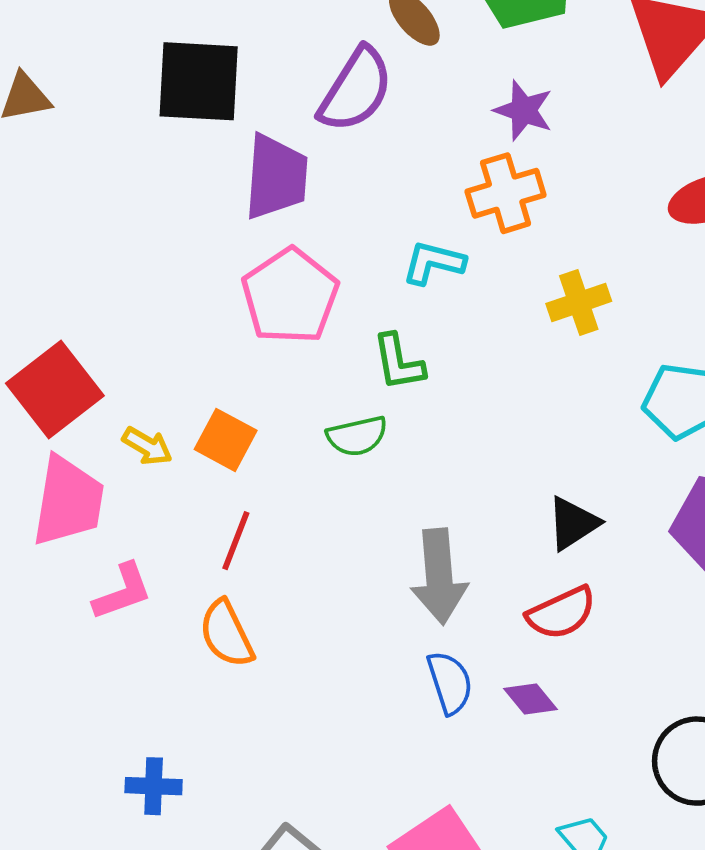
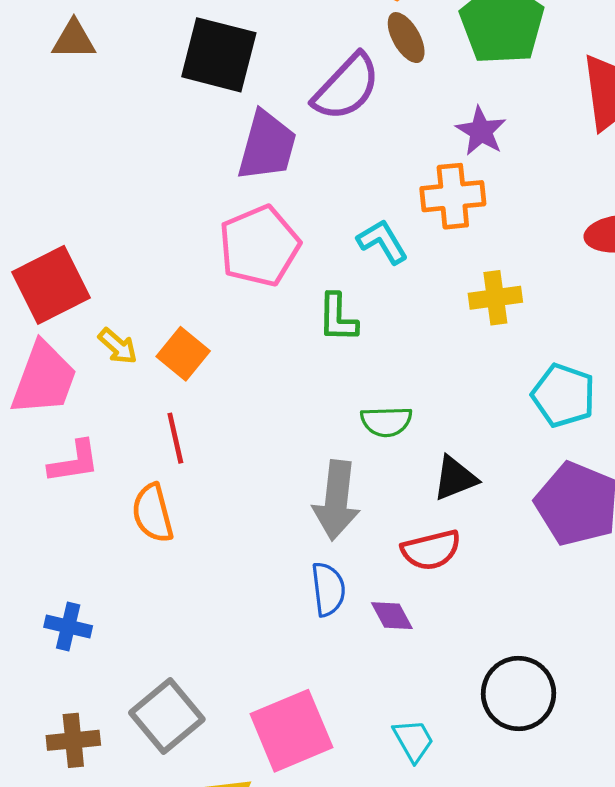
cyan L-shape: (434, 263) -> (383, 242), turned 34
green semicircle: (357, 436) -> (386, 421), moved
red line: (236, 541) -> (175, 438), turned -45

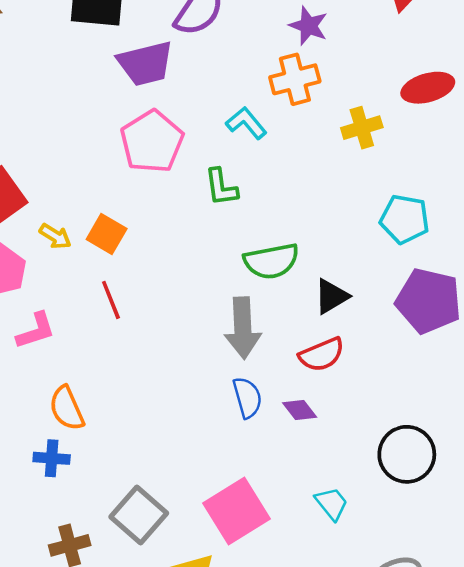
purple trapezoid: (267, 146) -> (146, 64), turned 70
yellow cross: (495, 298) -> (362, 128), moved
green semicircle: (386, 421) -> (271, 261), size x1.4
orange semicircle: (153, 513) -> (67, 408), moved

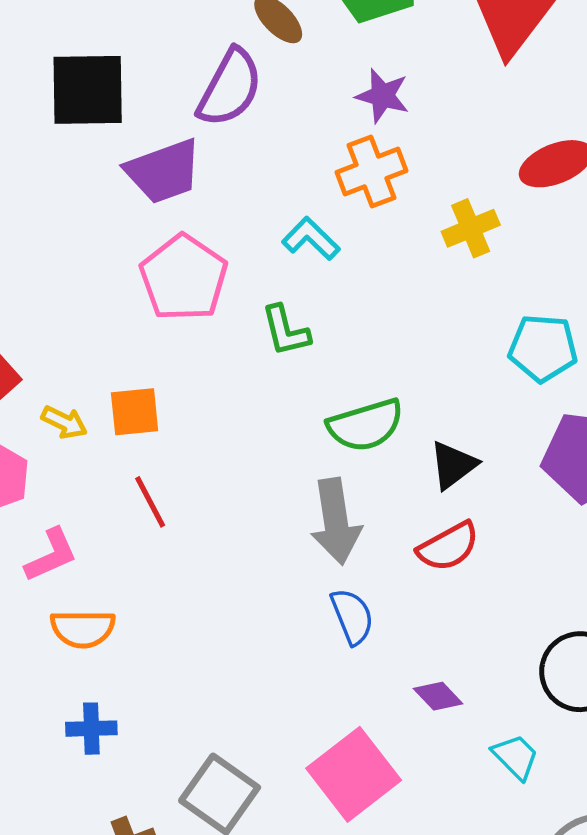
orange square: (107, 234) -> (135, 412), turned -30
orange semicircle: (67, 408) -> (83, 629), moved, turned -60
purple diamond: (300, 410) -> (438, 696), moved
cyan trapezoid: (332, 503) -> (516, 757), moved

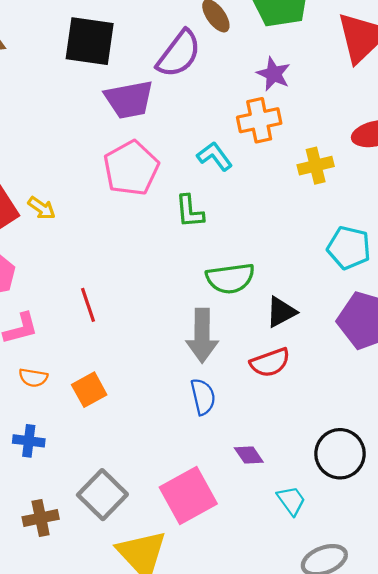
orange square: (135, 412) -> (89, 390), moved, turned -32
yellow arrow: (64, 422) -> (42, 208), moved
orange semicircle: (83, 629) -> (33, 378), size x0.7

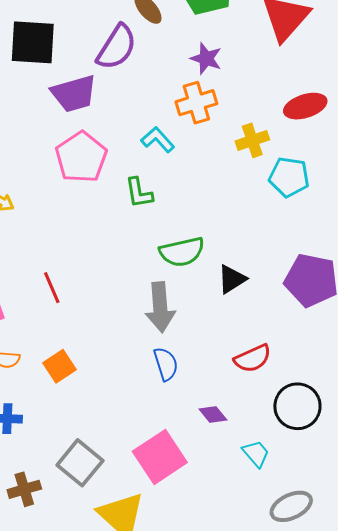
cyan pentagon: (349, 248) -> (289, 177), moved
red semicircle: (270, 362) -> (253, 358), moved

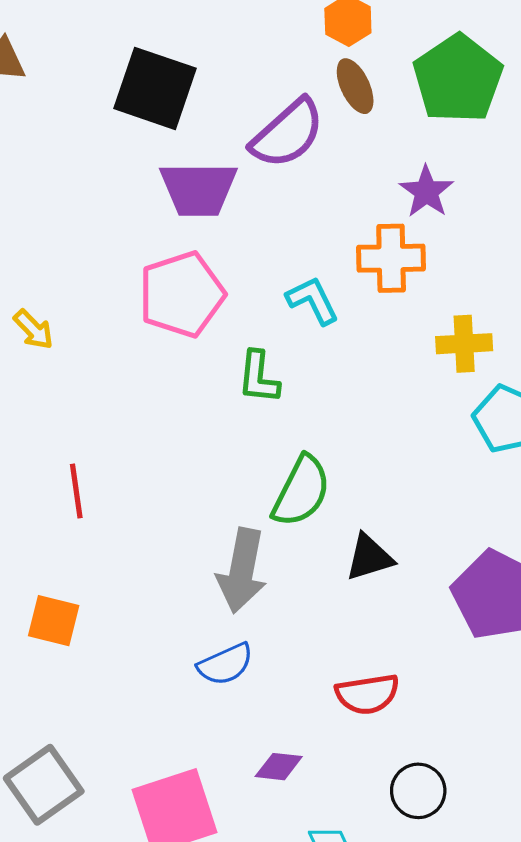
green semicircle: (182, 252) -> (301, 491), turned -66
blue semicircle: (166, 364) -> (225, 664), turned 68
orange square: (59, 366) -> (54, 621), turned 32
black circle: (297, 406) -> (418, 791), size x0.7
purple diamond: (213, 415) -> (279, 767), turned -60

